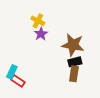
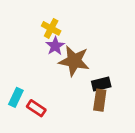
brown star: (73, 45) -> (74, 61), moved
red rectangle: (18, 81) -> (36, 108), moved

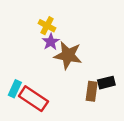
black rectangle: (101, 84) -> (106, 83), moved
red rectangle: (36, 108) -> (33, 99), size x1.6

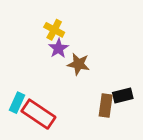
brown star: (68, 55) -> (78, 64), size x0.7

